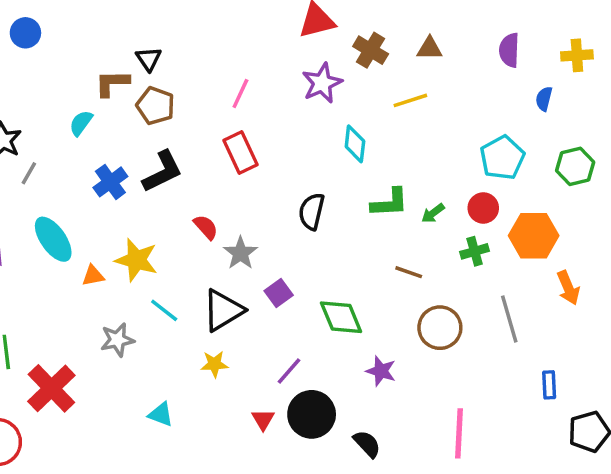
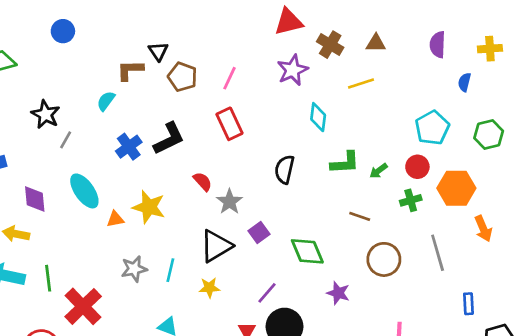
brown pentagon: (155, 106) -> (182, 77), moved
cyan line: (164, 310) -> (170, 270), moved, turned 65

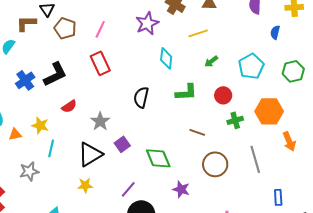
red circle: (417, 167) -> (223, 95), moved
green arrow: (378, 171) -> (211, 61), moved
red semicircle: (203, 182) -> (69, 106), moved, turned 98
yellow star: (149, 207) -> (40, 125), size x0.7
cyan line: (170, 270) -> (51, 148), moved

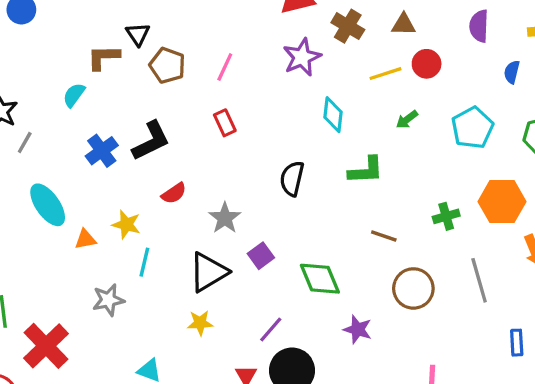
red rectangle: (100, 63) -> (225, 123), size x0.7
red circle: (223, 95) -> (427, 64), moved

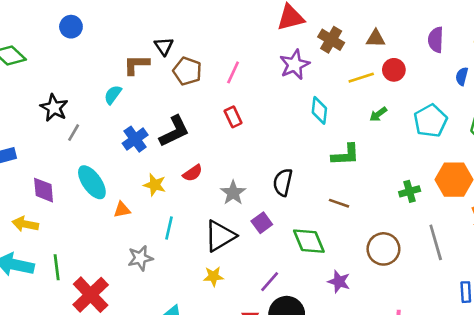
black semicircle: (292, 179) -> (283, 182), moved
yellow star: (126, 225) -> (155, 185), moved
brown line: (384, 236) -> (339, 203), moved

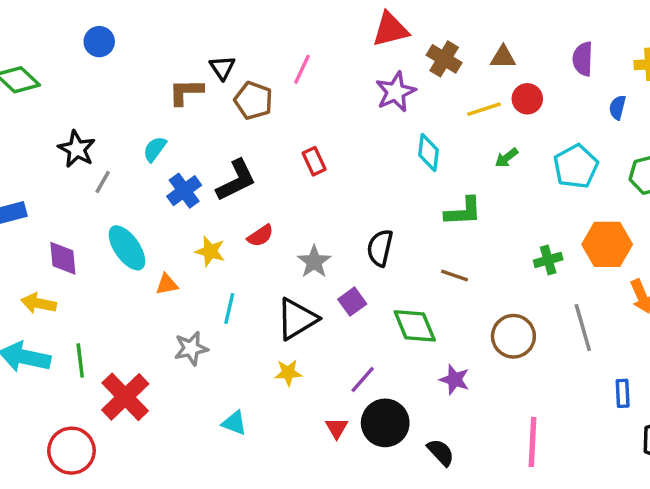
pink line: (233, 72) -> (302, 69), moved
cyan semicircle: (113, 95) -> (155, 149), moved

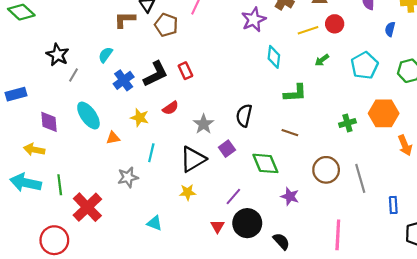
red rectangle: (314, 161) -> (185, 71), moved
gray line: (583, 328) -> (360, 178), moved

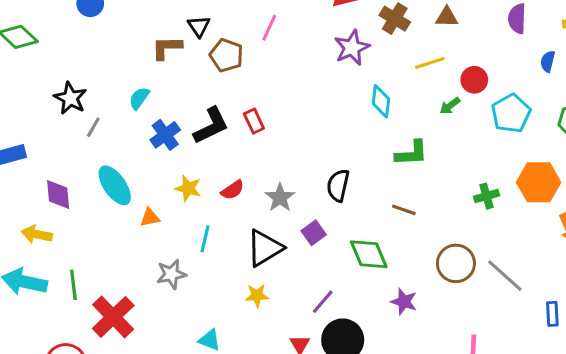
red circle: (335, 24) -> (474, 80), moved
red semicircle: (171, 108) -> (233, 190), moved
gray line: (360, 178) -> (505, 276), turned -32

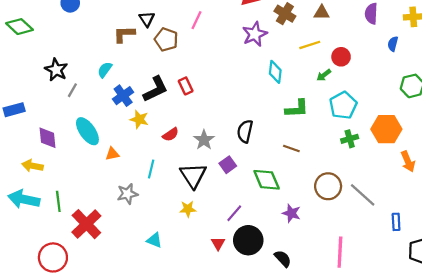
cyan pentagon: (511, 113) -> (343, 105), moved
yellow star: (188, 188) -> (139, 119), moved
black triangle: (265, 248) -> (193, 175), turned -32

